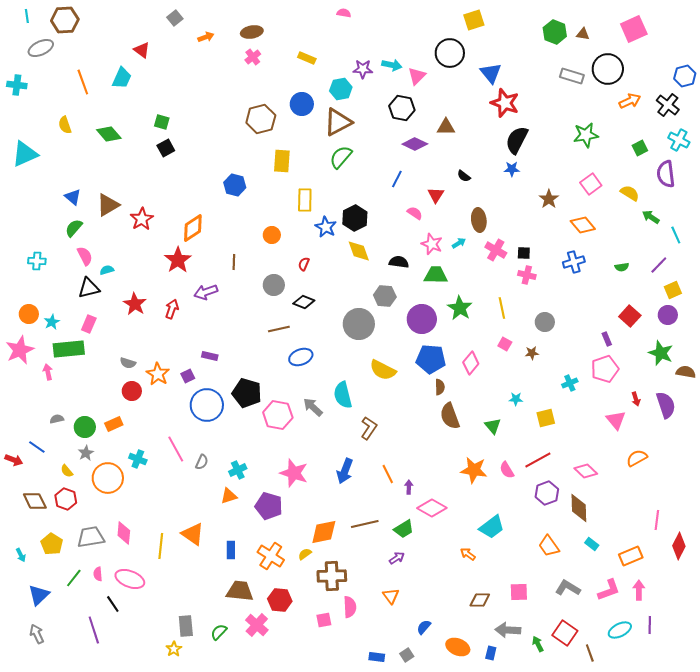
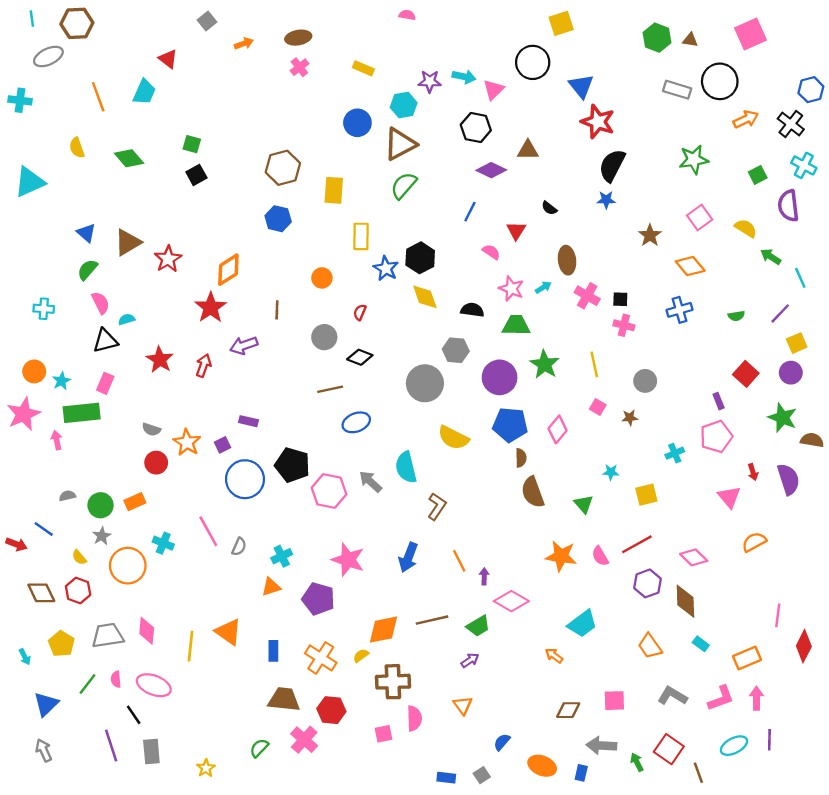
brown hexagon: (261, 119) -> (283, 168), moved
gray rectangle: (186, 626) -> (151, 752), moved

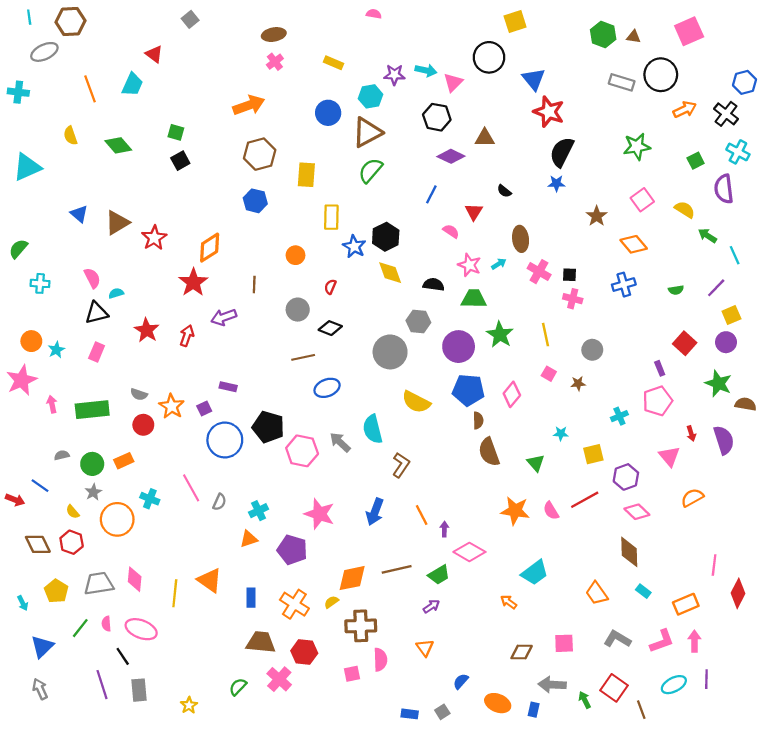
orange arrow: (244, 43) -> (249, 105), moved, size x1.8
green semicircle: (87, 270) -> (18, 249), moved
green rectangle: (82, 413) -> (92, 410), moved
purple hexagon: (648, 583) -> (626, 477), moved

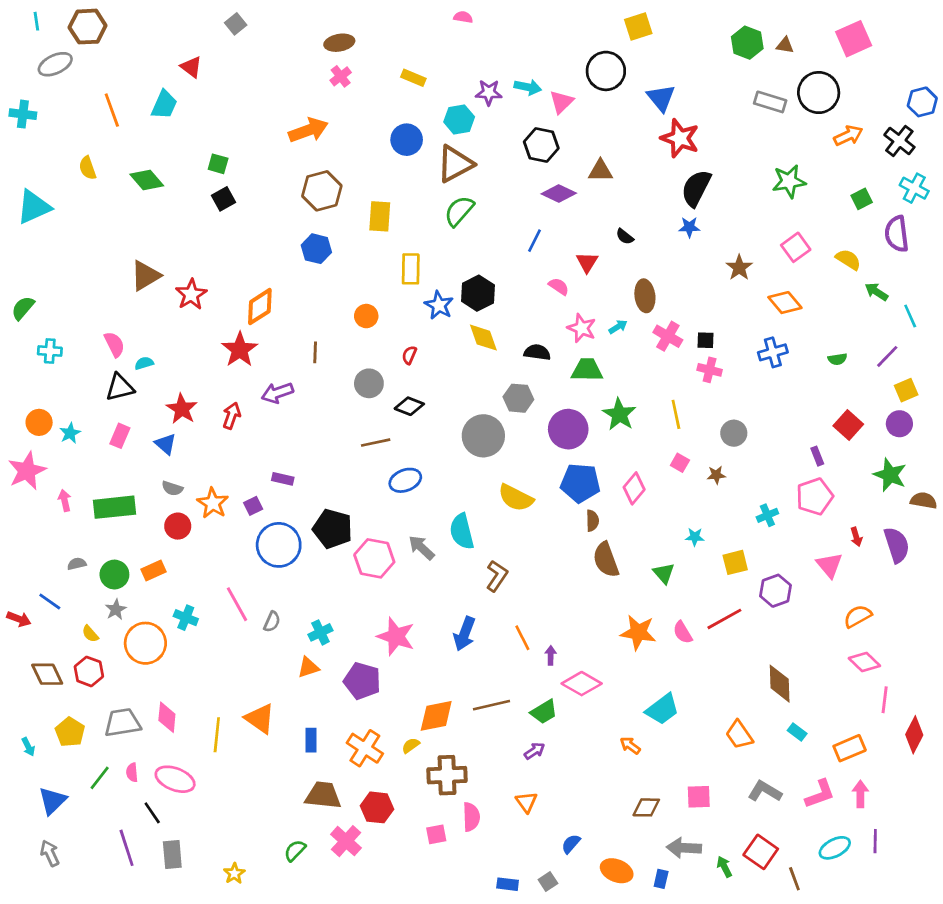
blue triangle: (79, 214) -> (166, 444), moved
pink diamond: (637, 512) -> (864, 662), moved

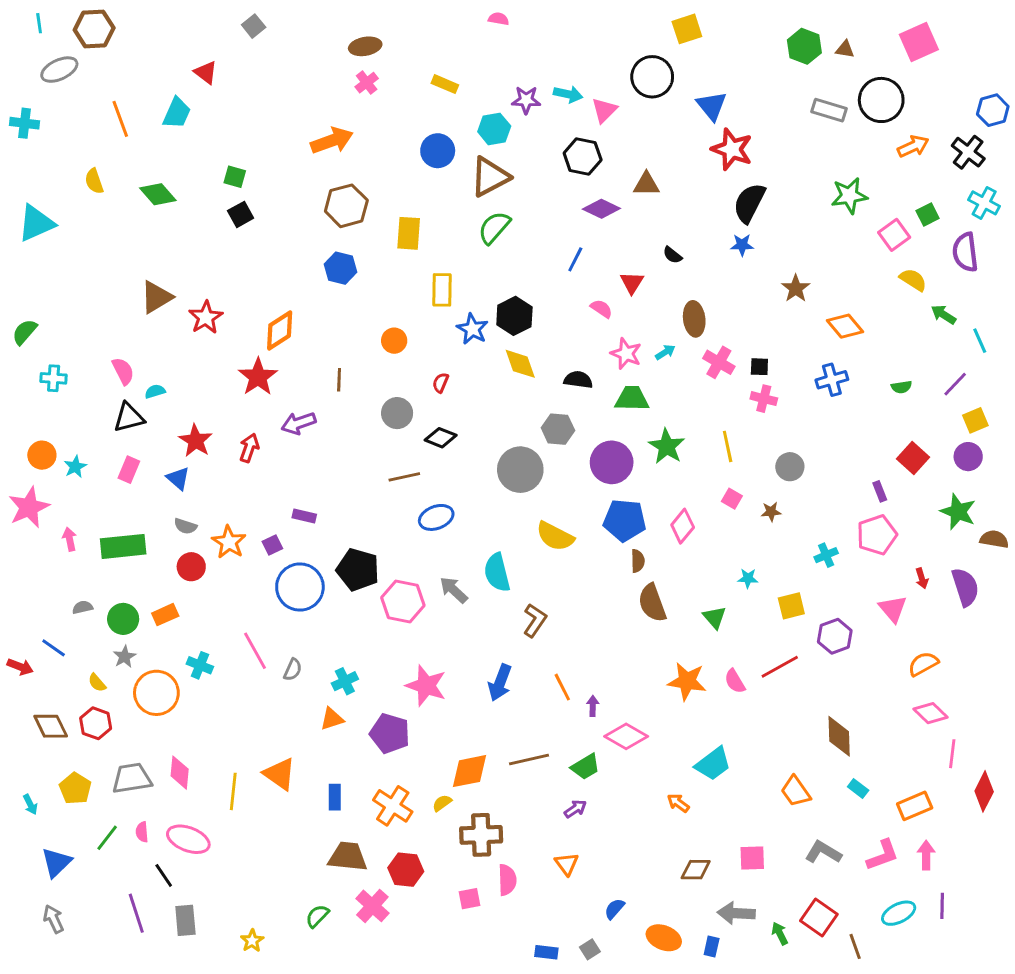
pink square: (796, 247) -> (894, 235), moved

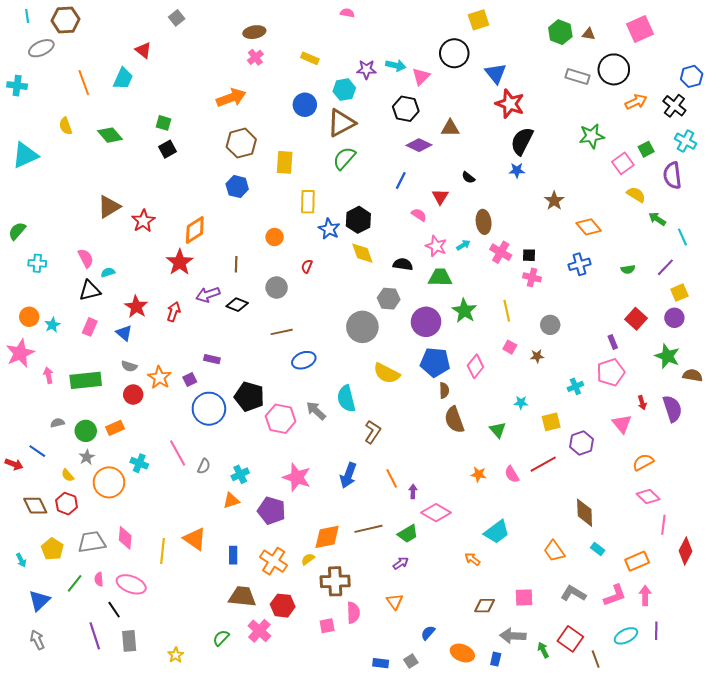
black diamond: (441, 438) -> (237, 305), moved
orange star: (687, 681) -> (479, 474), size x0.6

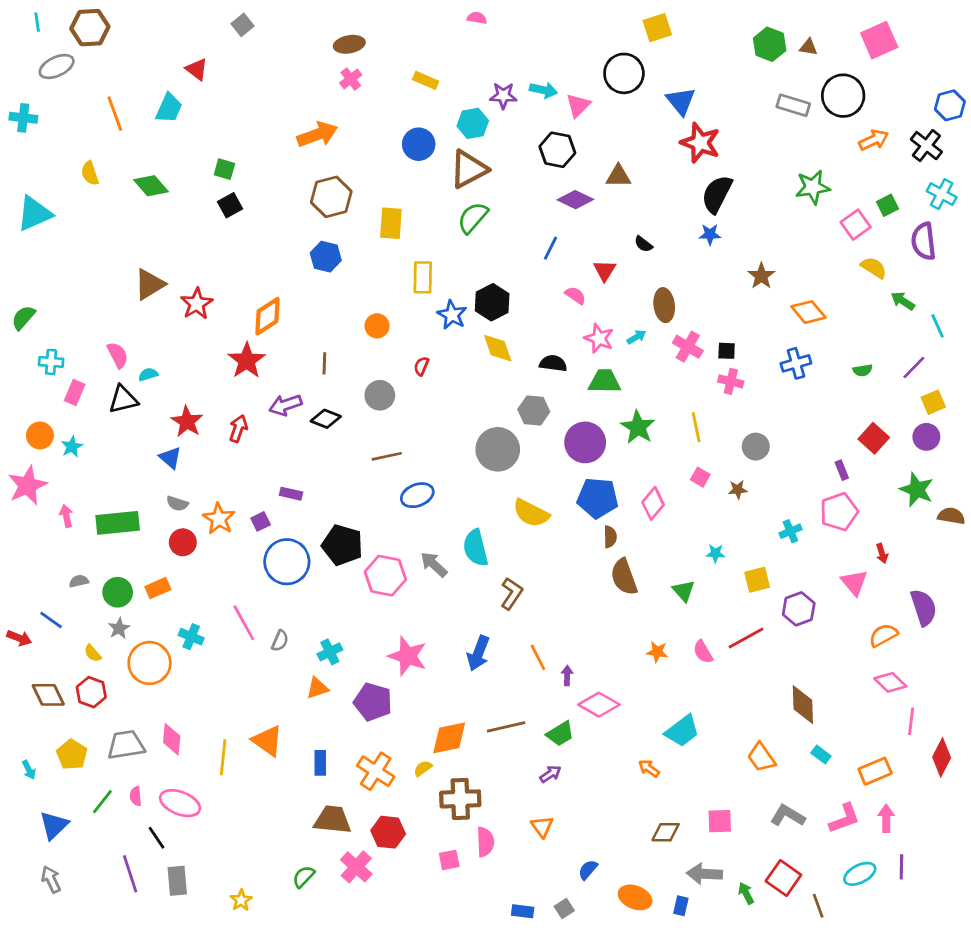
pink rectangle: (90, 327) -> (75, 392), moved
purple semicircle: (672, 409) -> (924, 607), moved

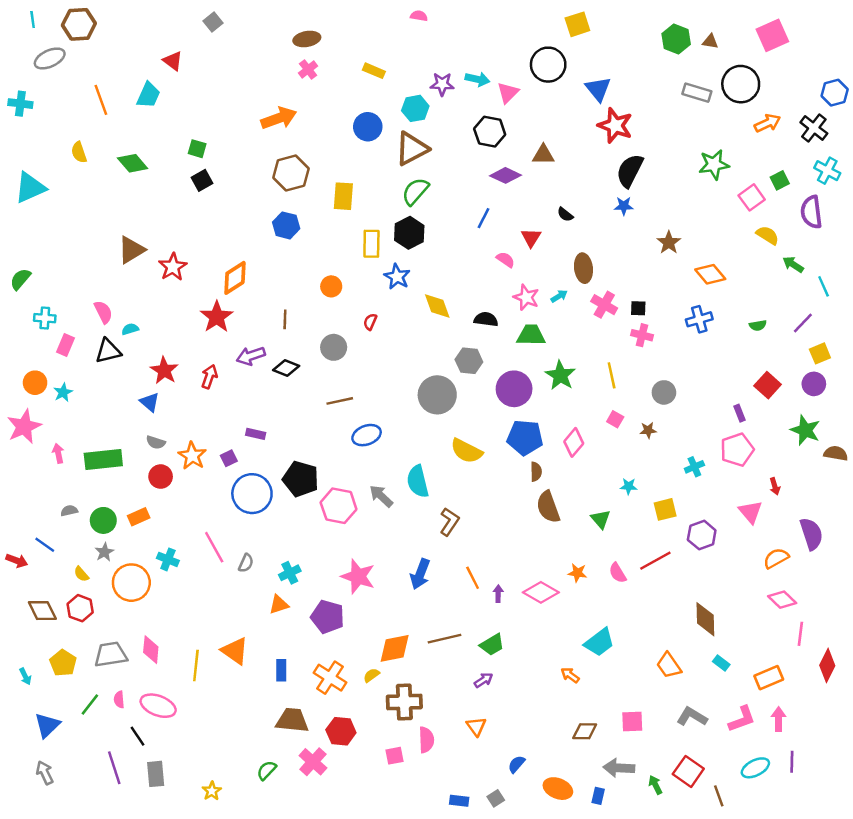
black hexagon: (492, 302) -> (409, 233), moved
pink diamond: (599, 705) -> (541, 592), moved

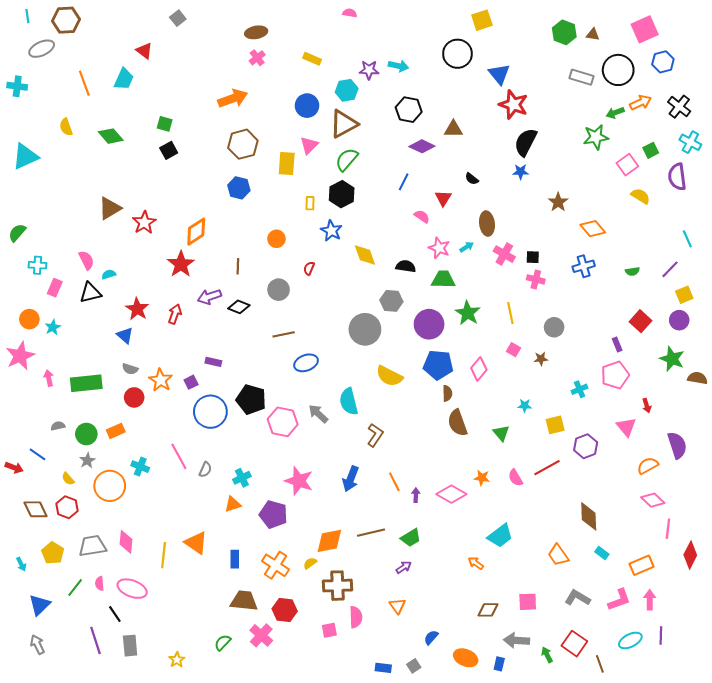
pink triangle: (508, 93) -> (309, 145), moved
blue hexagon: (835, 93) -> (663, 62), moved
yellow rectangle: (371, 244) -> (310, 203), size x0.6
green arrow: (793, 264) -> (615, 113), moved, turned -54

